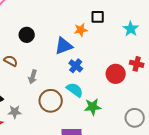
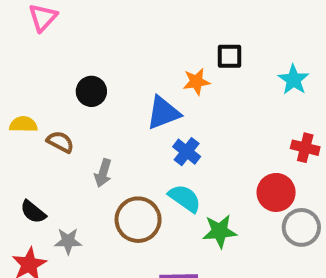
red circle: (116, 74) -> (276, 192), moved
gray circle: (135, 118) -> (301, 227), moved

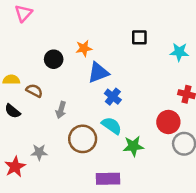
cyan star: (294, 80) -> (179, 52), turned -30
orange star: (196, 82) -> (84, 48), moved
black semicircle: (33, 212) -> (13, 111), moved

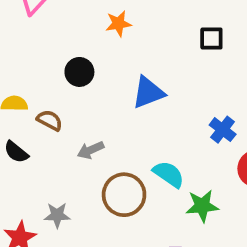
orange star: (84, 48) -> (118, 24), moved
blue cross: (113, 97) -> (223, 130), moved
gray arrow: (61, 110) -> (91, 150), turned 49

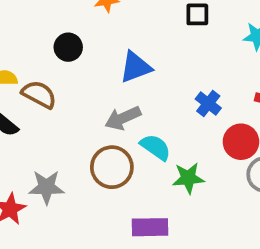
brown semicircle: (50, 120) -> (39, 94), size x1.4
gray arrow: (91, 150) -> (123, 118), moved, size x1.4
gray star: (57, 215) -> (46, 187), size x1.4

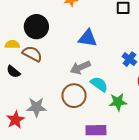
black circle: (68, 47) -> (36, 27), moved, size x1.5
blue triangle: (136, 67) -> (88, 38), turned 30

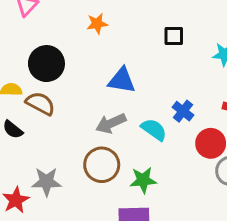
cyan semicircle: (99, 84) -> (154, 130), moved
green star: (118, 102) -> (143, 180), moved

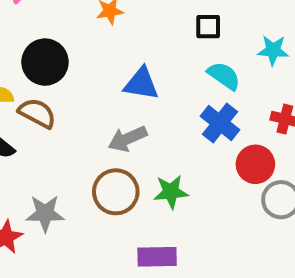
blue cross: (183, 111) -> (220, 123), size x1.4
cyan semicircle: (154, 130) -> (224, 76), moved
green star: (143, 180) -> (171, 192), moved

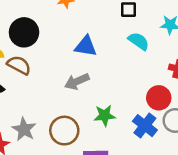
blue cross: (220, 123) -> (145, 126), moved
brown circle: (116, 192) -> (64, 131), moved
gray star: (45, 213) -> (24, 129), turned 30

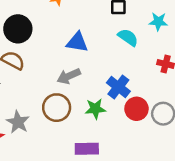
red circle: (159, 98) -> (136, 109), moved
blue cross: (145, 126) -> (118, 87), moved
brown circle: (64, 131) -> (57, 108), moved

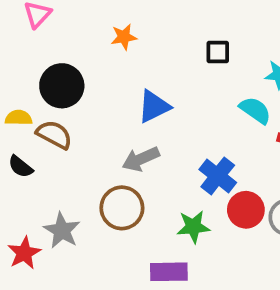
cyan semicircle: (128, 37) -> (255, 110), moved
blue triangle: (77, 42) -> (154, 106), turned -35
green star: (95, 109) -> (193, 227), moved

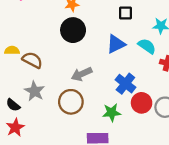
black circle: (62, 86) -> (73, 30), moved
blue triangle: (154, 106) -> (116, 44), moved
black semicircle: (20, 167) -> (13, 105), moved
gray star: (62, 230) -> (35, 91), moved

